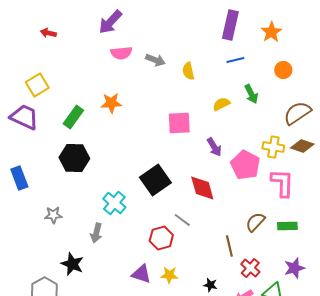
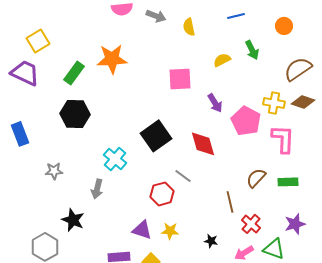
orange star: (111, 103) -> (112, 59), size x1.4

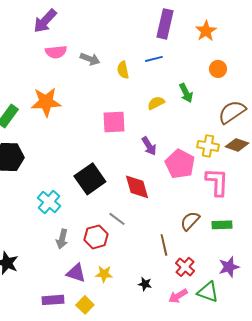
blue line: (236, 16) -> (154, 59), moved
gray arrow: (97, 189) -> (62, 239), moved

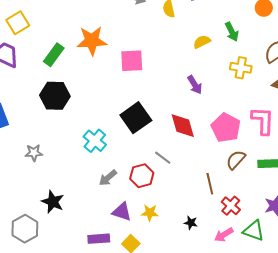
pink square: (114, 122) -> (132, 61), moved
yellow cross: (208, 146) -> (241, 68), moved
pink pentagon: (180, 164) -> (226, 128), moved
gray arrow: (62, 239) -> (108, 178), turned 36

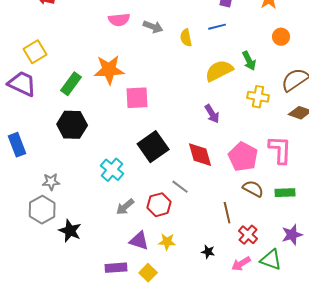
yellow semicircle: (202, 42) -> (219, 71), size x1.6
pink square: (132, 61) -> (137, 98), moved
brown semicircle: (236, 160) -> (253, 189), turned 75
gray hexagon: (25, 229) -> (42, 210), moved

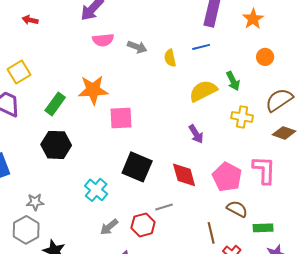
black square: (153, 147) -> (137, 167), turned -32
gray line: (180, 187) -> (164, 207), turned -54
green rectangle: (285, 193) -> (263, 228), moved

